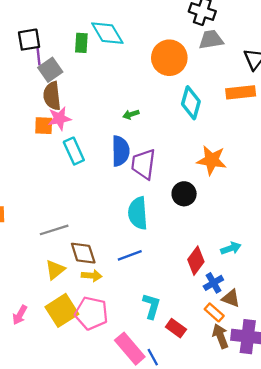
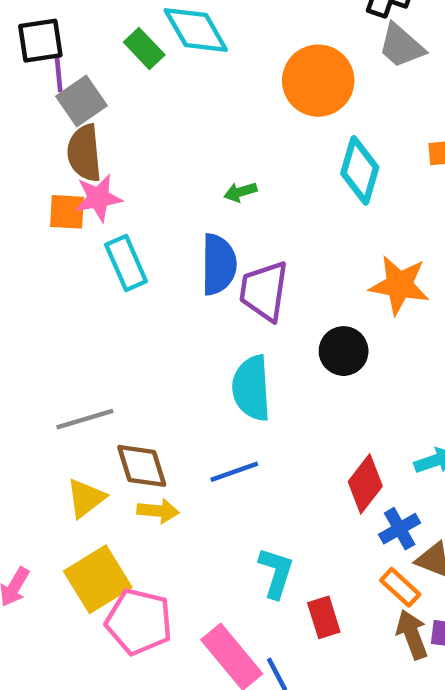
gray trapezoid: (211, 40) -> (401, 46), turned -130
green rectangle: (81, 43) -> (144, 49), turned -48
pink pentagon: (91, 313) -> (139, 622), moved
red rectangle: (176, 328) -> (324, 617), turned 36

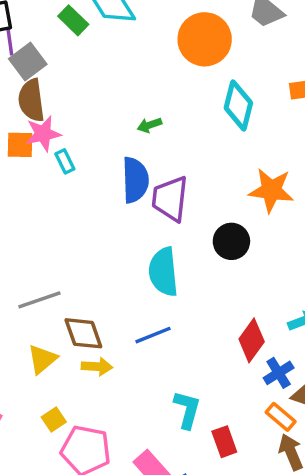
cyan rectangle: (126, 263) -> (65, 161), moved, size x0.6
yellow square: (98, 579) -> (54, 420), size x0.5

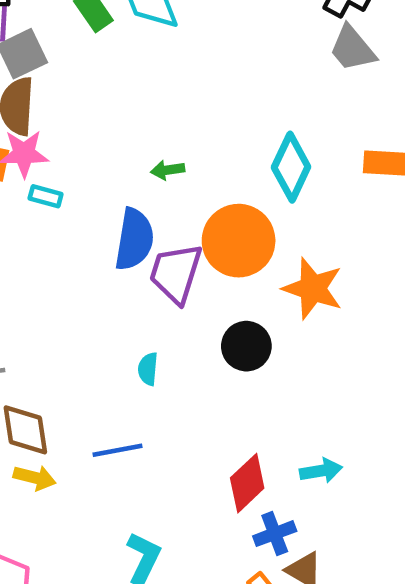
orange circle: (205, 39) -> (239, 241), moved
cyan rectangle: (65, 161) -> (46, 196), turned -60
cyan semicircle: (163, 272) -> (148, 369), size x0.5

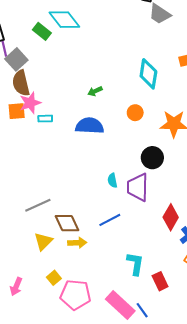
blue semicircle: (134, 239) -> (90, 126), turned -80
orange circle: (239, 241) -> (135, 113), size x0.5
purple trapezoid: (176, 273) -> (138, 187), moved

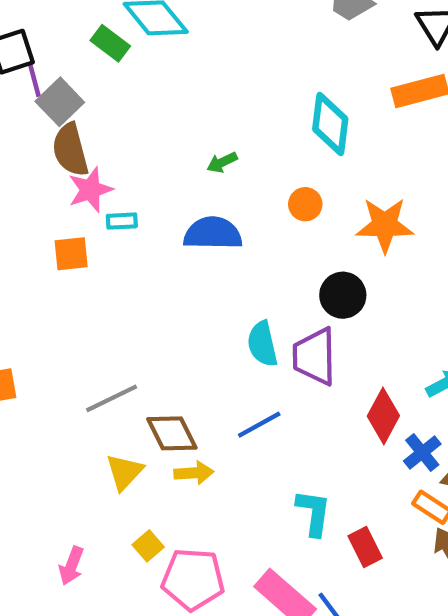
orange square: (17, 111) -> (71, 254), moved
cyan semicircle: (112, 180) -> (262, 344), size x1.5

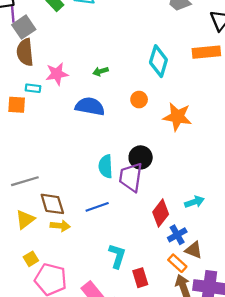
pink star: (90, 190) -> (57, 74), moved
cyan rectangle: (122, 221) -> (33, 88), moved
black circle: (343, 295) -> (141, 157), moved

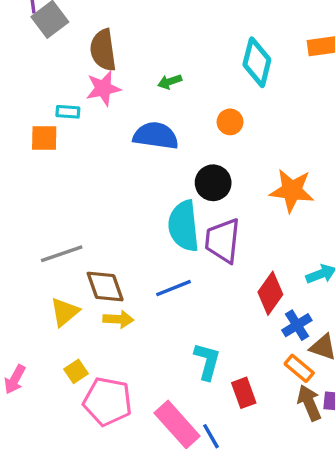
brown semicircle: (25, 52) -> (103, 50), moved
orange star: (177, 117) -> (292, 190), moved
black circle: (141, 157) -> (213, 183), moved
cyan semicircle: (106, 166) -> (184, 226), size x1.4

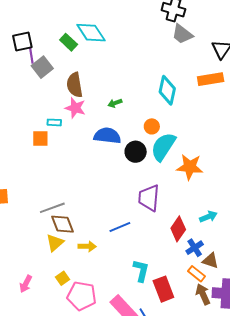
pink star: (103, 88) -> (75, 108), turned 30
black circle: (213, 183) -> (136, 152), moved
cyan semicircle: (184, 226) -> (163, 147), moved, turned 40
brown diamond: (105, 287) -> (63, 224), moved
red rectangle: (244, 393) -> (163, 289), size x1.4

